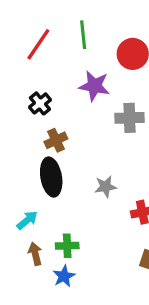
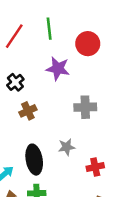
gray cross: (130, 118) -> (85, 107), moved
black ellipse: (51, 177) -> (34, 160), moved

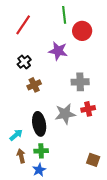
green line: (49, 29) -> (64, 15), moved
gray star: (67, 147) -> (65, 114), size x1.5
red cross: (95, 167) -> (88, 109), moved

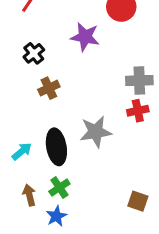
gray cross: (80, 82) -> (139, 81), moved
red cross: (88, 109) -> (138, 111), moved
cyan arrow: (16, 135) -> (22, 151), moved
green cross: (41, 151) -> (59, 188), turned -32

